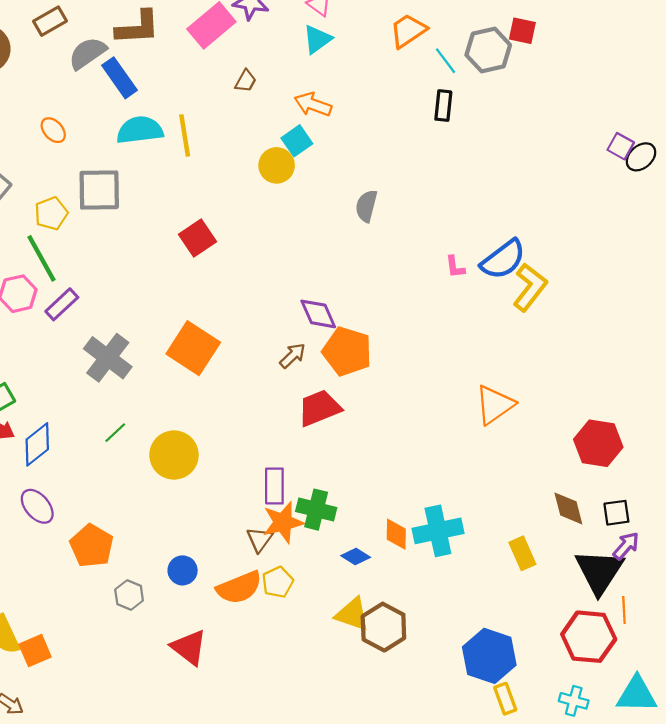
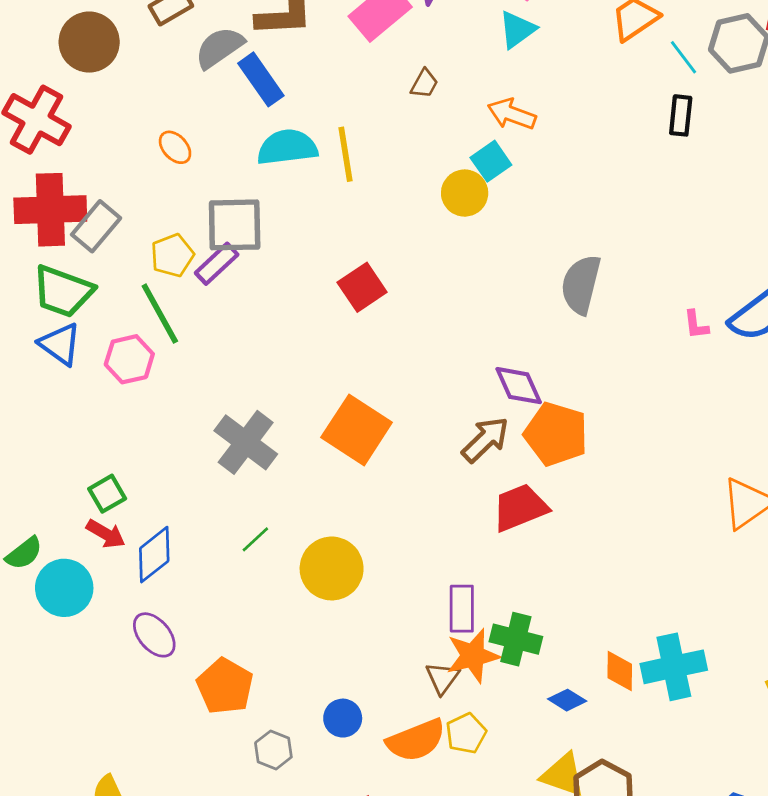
gray semicircle: (366, 206) -> (581, 284), moved, size x1.4
purple rectangle: (62, 304) -> (217, 264), moved
brown arrow: (293, 356) -> (485, 440), size x1.4

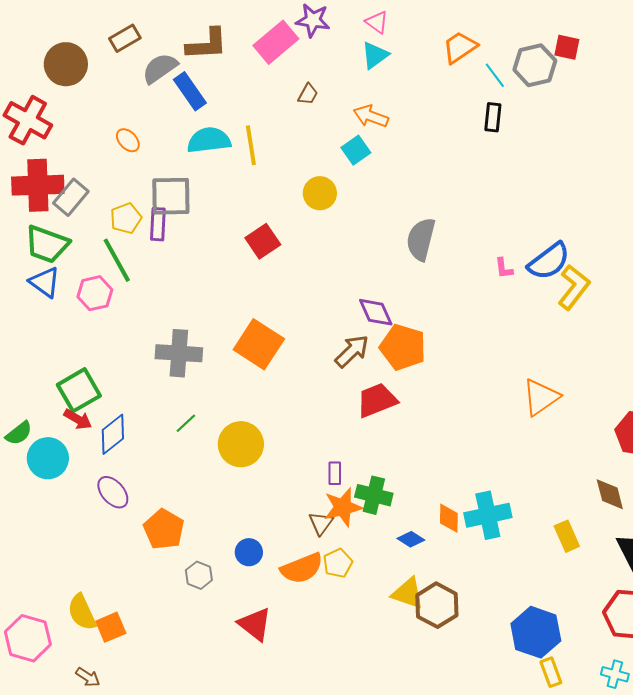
yellow circle: (465, 193) -> (320, 193), moved
purple rectangle: (217, 264) -> (158, 224), turned -44
gray cross: (246, 442) -> (179, 353), turned -33
green square: (107, 494) -> (79, 390), size x1.6
purple rectangle: (462, 609) -> (335, 473), size x0.7

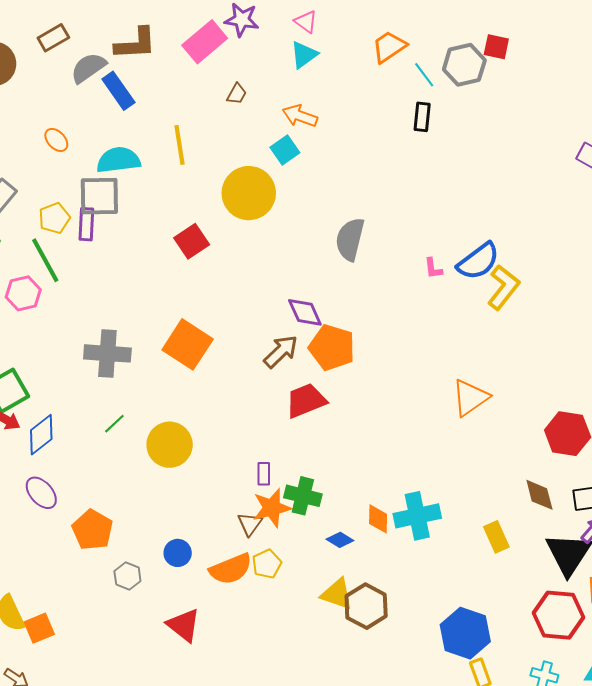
cyan semicircle: (209, 140) -> (118, 160), moved
yellow circle: (320, 193) -> (249, 193), size x1.6

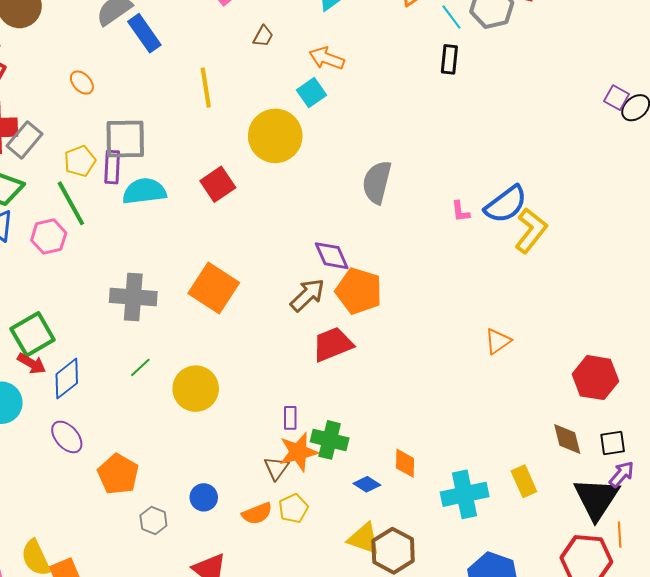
cyan semicircle: (118, 160) -> (144, 191), moved
orange triangle: (470, 398) -> (498, 341), size x0.7
cyan cross: (417, 516) -> (465, 494), moved
orange semicircle: (231, 569) -> (257, 513), size x0.7

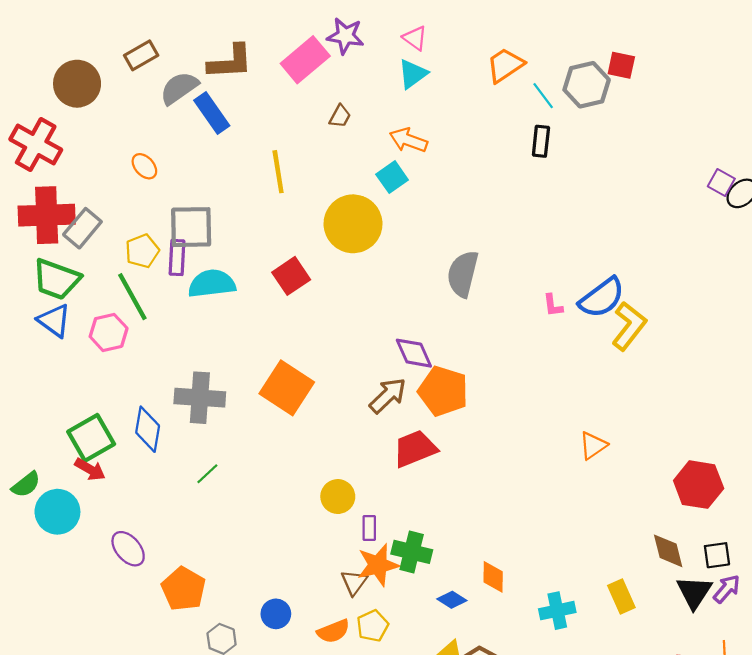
blue diamond: (67, 379) -> (148, 429), moved, turned -42
yellow circle: (196, 389) -> (338, 497), moved, size x0.7
cyan cross: (465, 494) -> (557, 611), size x0.7
black triangle: (596, 498) -> (694, 592), moved, size x0.7

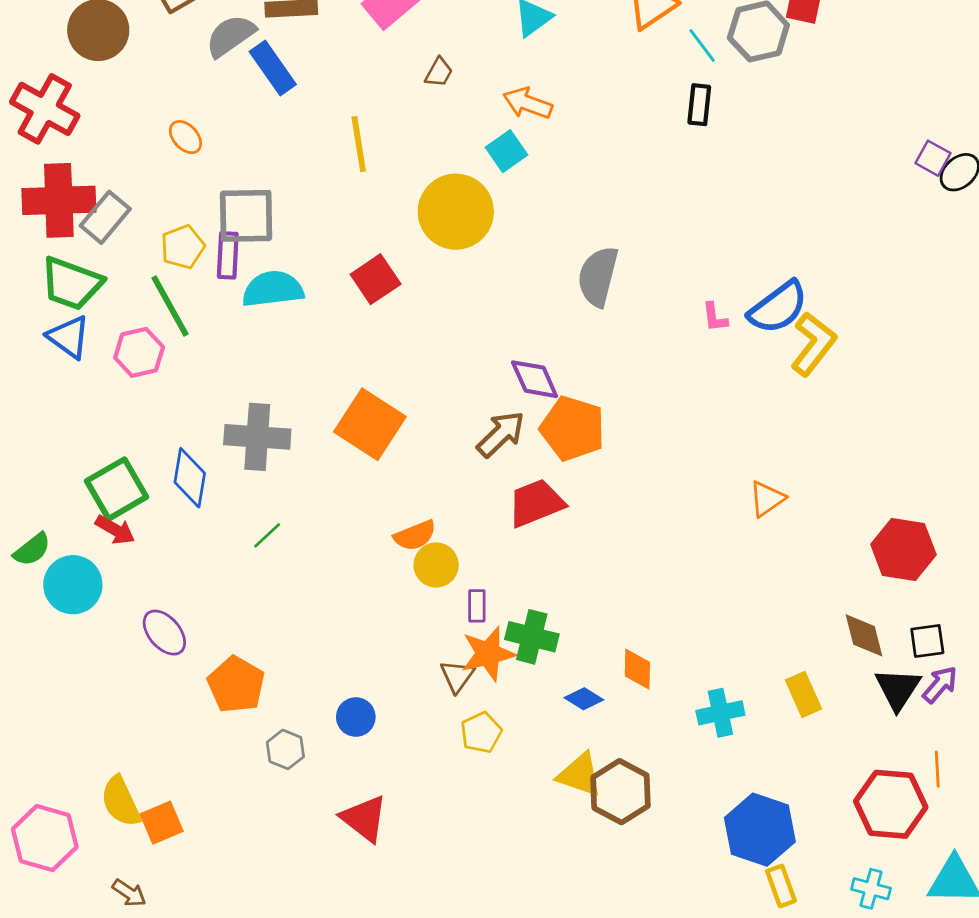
orange semicircle: (333, 631) -> (415, 535), moved

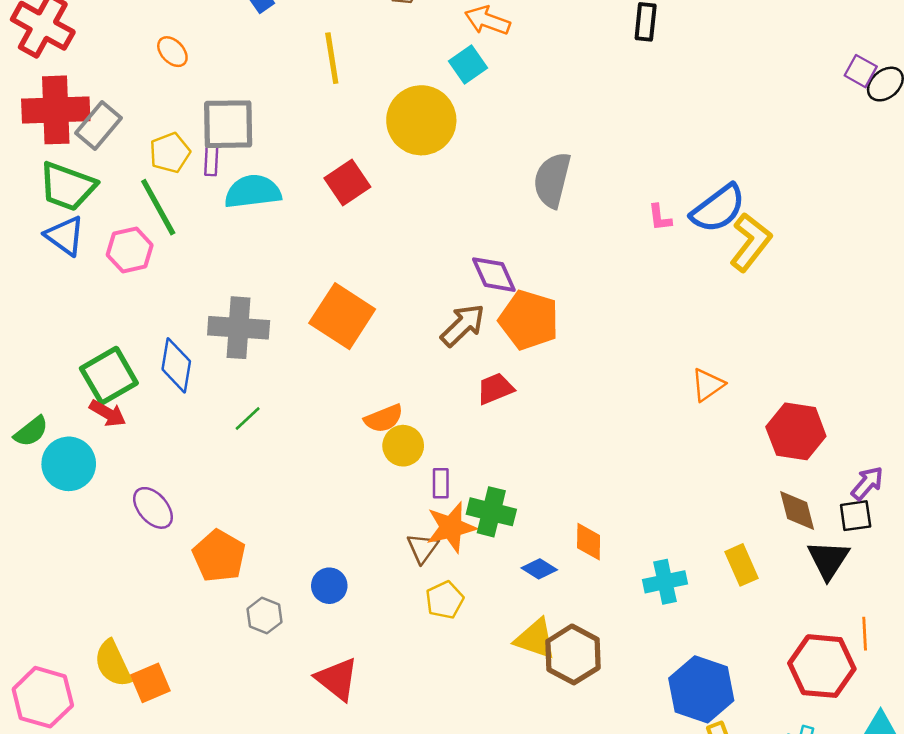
purple rectangle: (228, 255) -> (211, 160), size x0.7
red trapezoid: (536, 503) -> (495, 389), size x0.7
red hexagon: (903, 550) -> (796, 431), moved
purple arrow: (940, 685) -> (867, 483), moved

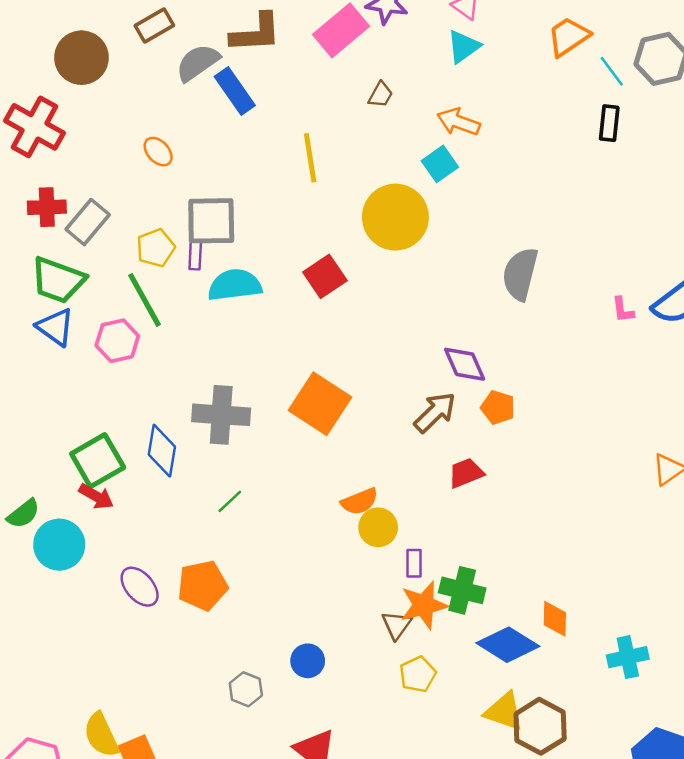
red cross: (56, 110) -> (47, 207), size x0.6
orange pentagon: (529, 320) -> (498, 407), size x0.6
orange pentagon: (219, 556) -> (203, 585), moved, turned 30
blue diamond: (539, 569) -> (508, 645), size x1.8

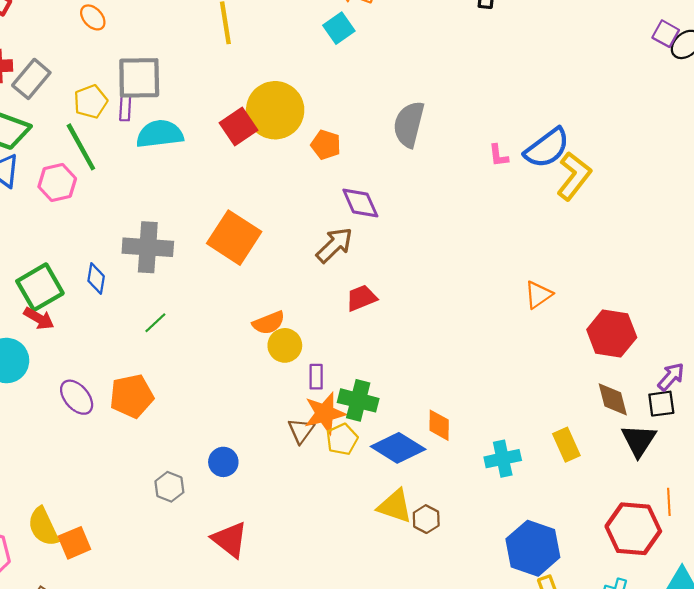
yellow circle: (395, 217) -> (275, 110), moved
orange pentagon: (498, 407) -> (326, 145), moved
blue diamond: (162, 451) -> (96, 279), size x0.7
yellow pentagon: (418, 674) -> (342, 439), moved
brown hexagon: (540, 726) -> (426, 519), size x0.6

